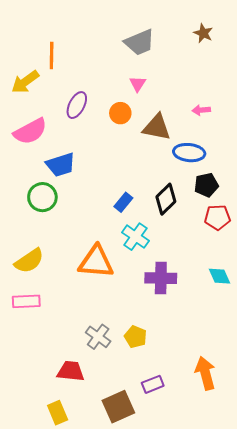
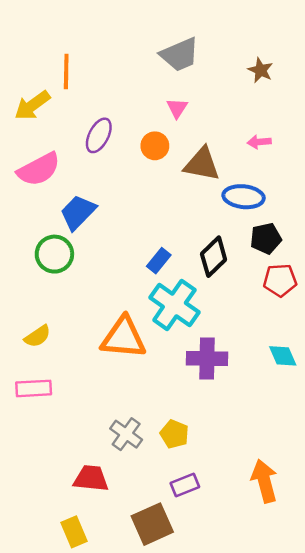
brown star: (203, 33) -> (261, 70), moved
blue trapezoid: (61, 165) -> (78, 212), turned 152
cyan cross: (136, 237) -> (174, 305), size x1.4
yellow semicircle: (29, 261) -> (37, 336), size x0.7
purple rectangle: (153, 384) -> (185, 485), moved

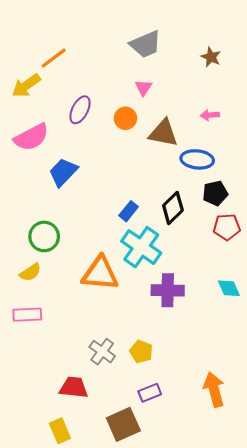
orange line: (66, 71) -> (54, 58), turned 52
green circle: (54, 254) -> (44, 236), moved

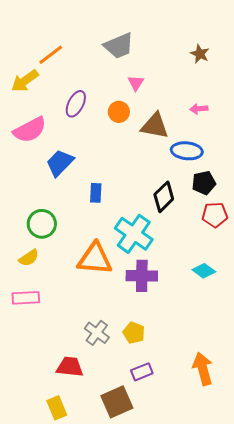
gray trapezoid: (145, 44) -> (119, 46), moved
blue rectangle: (129, 211) -> (96, 193), moved, turned -36
cyan diamond: (229, 288) -> (204, 271), moved, turned -30
purple cross: (168, 290) -> (142, 276), moved

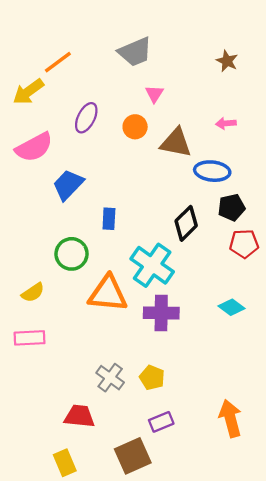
green circle: (42, 224) -> (71, 254), moved

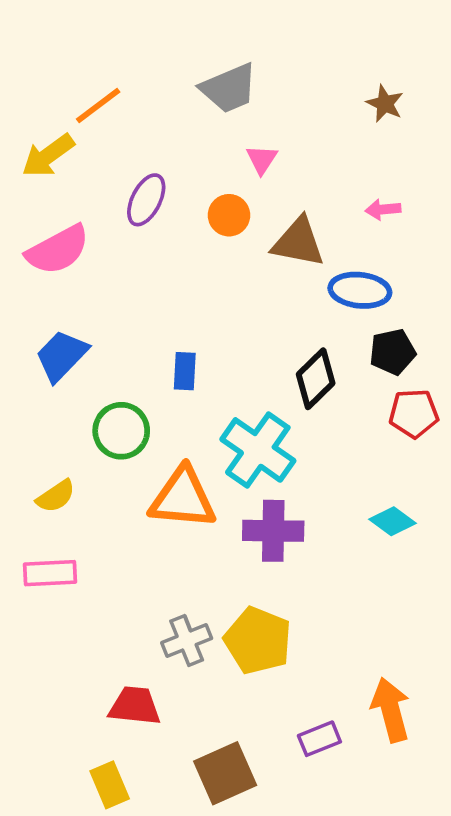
blue trapezoid: (68, 185) -> (62, 356), moved
gray cross: (110, 378) -> (187, 641), turned 32
yellow pentagon: (152, 378) -> (258, 641), size x1.6
purple rectangle: (161, 422) -> (319, 739), moved

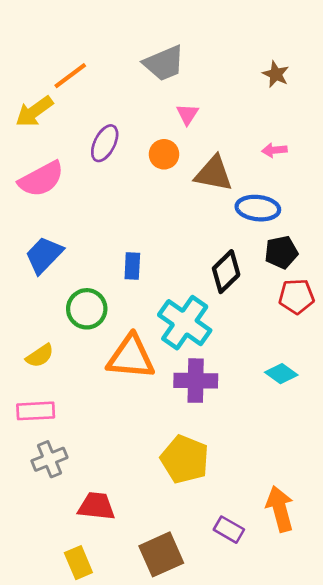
gray cross: (187, 641) -> (49, 459), moved
purple rectangle: (319, 739) -> (229, 530), turned 52

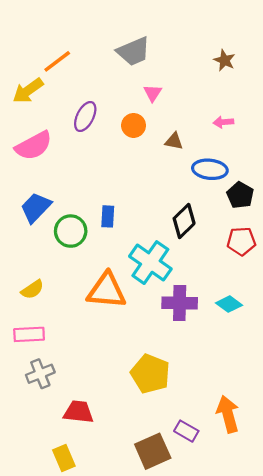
brown triangle: (214, 174) -> (174, 141), size x0.6
black pentagon: (281, 252) -> (240, 195), moved, turned -30
green circle: (87, 309) -> (71, 231), moved
purple cross: (196, 381) -> (180, 303), moved
brown square: (161, 554) -> (153, 451), moved

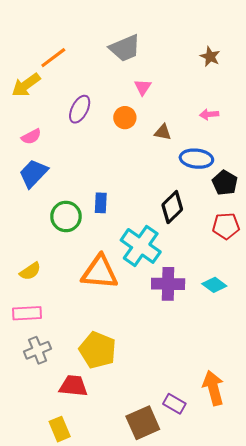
pink semicircle: (34, 146) -> (31, 137), size x0.6
blue trapezoid: (36, 207) -> (33, 173), moved
yellow pentagon: (150, 374) -> (98, 350), moved

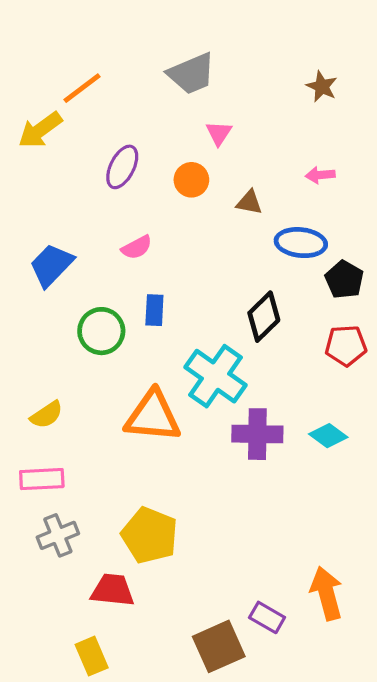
pink semicircle: (31, 137) -> (137, 247), moved

